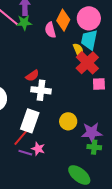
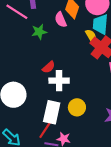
green star: (24, 23) -> (39, 32), moved
yellow circle: (68, 121) -> (77, 107), moved

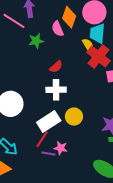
red semicircle: (49, 67) -> (56, 67), moved
white rectangle: (52, 112) -> (49, 121), turned 45

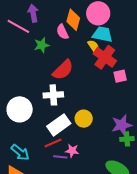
cyan trapezoid: (97, 33) -> (102, 34), turned 100
red semicircle: (56, 67) -> (63, 70), size x1.6
white cross: (56, 90) -> (53, 95), moved
red line: (42, 139) -> (53, 143), turned 36

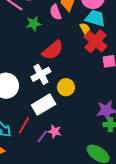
white cross: (53, 95) -> (41, 74), turned -30
yellow circle: (84, 119) -> (66, 87), moved
red line: (53, 143) -> (24, 125), moved, turned -42
purple line: (60, 157) -> (42, 137), turned -64

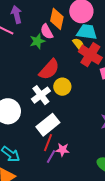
green star: (34, 24) -> (37, 41), moved
yellow circle: (66, 87) -> (62, 87), moved
red line: (24, 125) -> (48, 143), moved

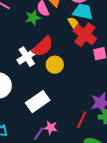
white cross: (41, 95) -> (27, 57), moved
red line: (48, 143) -> (82, 120), moved

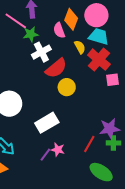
green star: (33, 18) -> (31, 34), moved
yellow semicircle: (74, 24) -> (80, 47), moved
white cross: (27, 57) -> (41, 52), moved

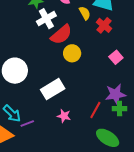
red cross: (99, 60) -> (104, 25), size x0.7
pink square: (112, 80) -> (116, 57), moved, turned -32
purple line: (45, 155) -> (27, 124), moved, turned 32

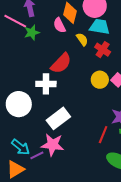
white cross: (46, 19) -> (46, 84), moved, turned 36
yellow circle: (72, 53) -> (100, 80), moved
pink star: (64, 116) -> (52, 145), moved, size x1.6

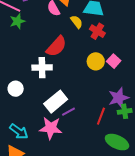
green star: (32, 32) -> (17, 21), moved
white circle: (19, 104) -> (16, 89), size x0.6
purple line: (37, 155) -> (68, 112), moved

